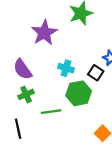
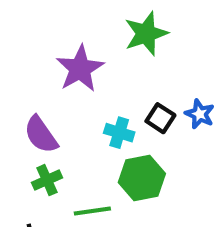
black square: (96, 73) -> (160, 118), moved

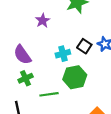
purple star: (80, 69) -> (43, 21), size x0.6
cyan cross: (119, 133) -> (63, 54), turned -32

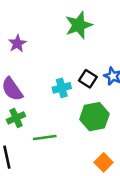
purple star: (43, 21) -> (17, 43), moved
green hexagon: (75, 77) -> (94, 117), moved

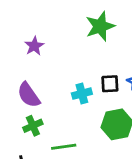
black square: (88, 79) -> (110, 84), turned -36

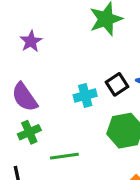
black square: (110, 84) -> (117, 84), turned -30

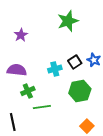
purple semicircle: (25, 97) -> (17, 70), turned 132
green cross: (29, 132) -> (28, 91), moved

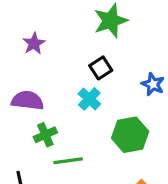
black square: (75, 62) -> (101, 68), moved
cyan cross: (55, 69) -> (89, 99), turned -32

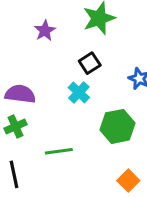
purple star: (34, 44) -> (45, 31), moved
green cross: (45, 135) -> (15, 126), moved

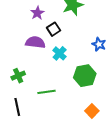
black square: (90, 63) -> (53, 29), moved
purple semicircle: (20, 94) -> (35, 42), moved

